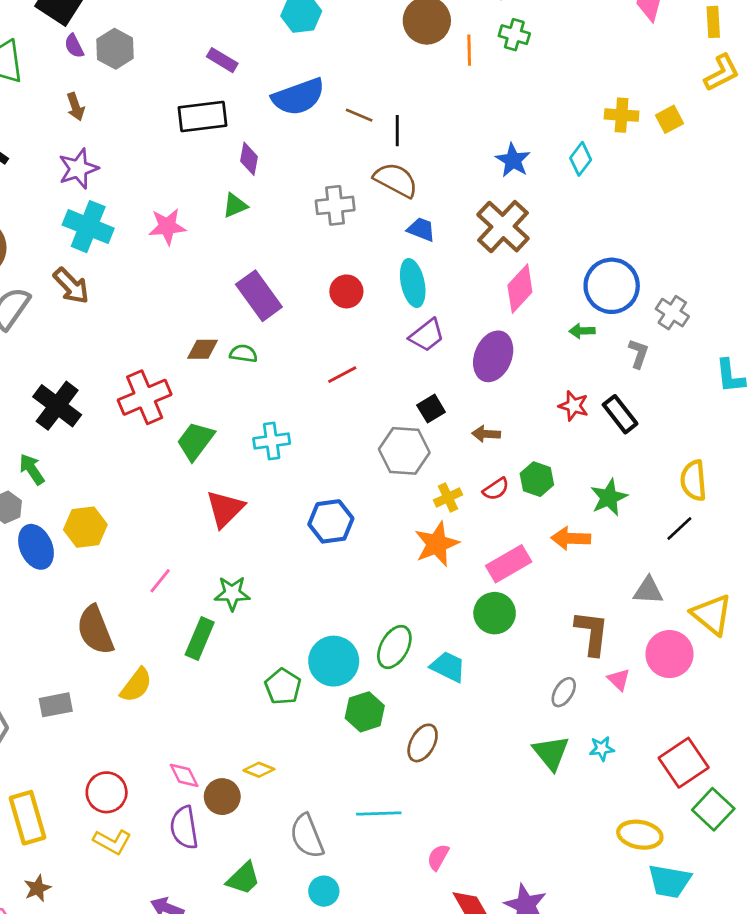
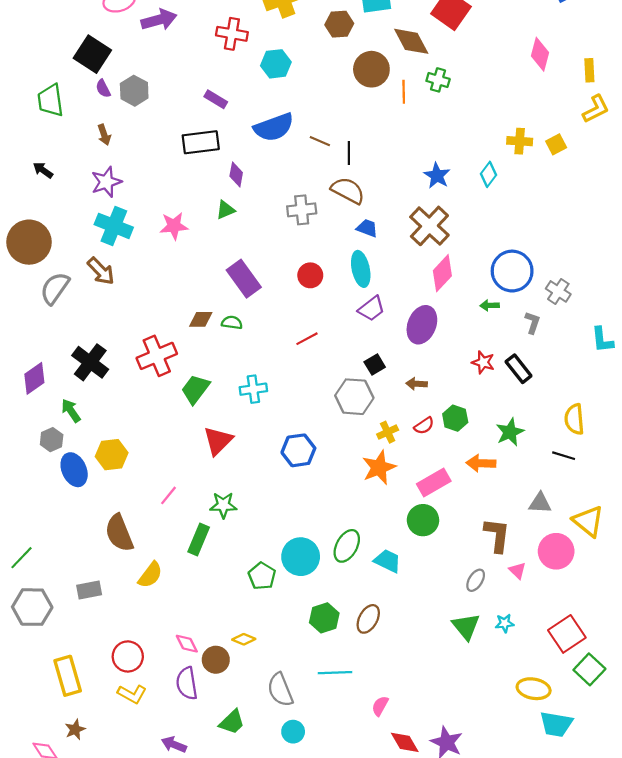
black line: (679, 528) -> (564, 456), turned 60
green hexagon: (365, 712) -> (324, 618), moved

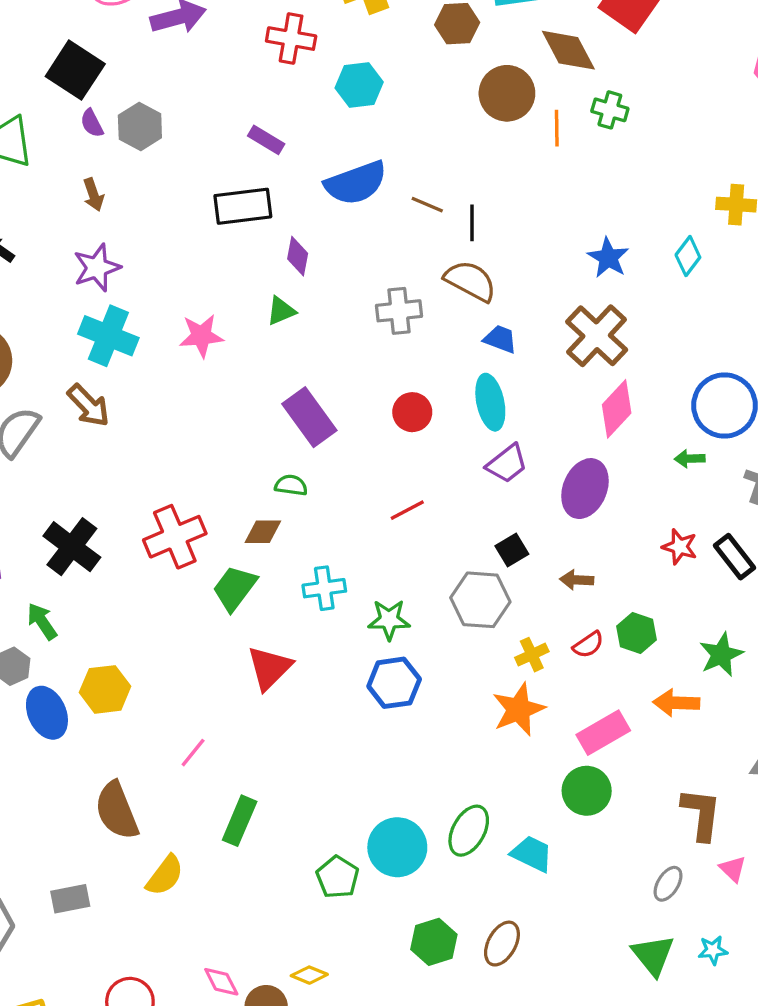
brown diamond: (201, 319) -> (263, 532), moved
green star: (223, 505) -> (389, 620), moved

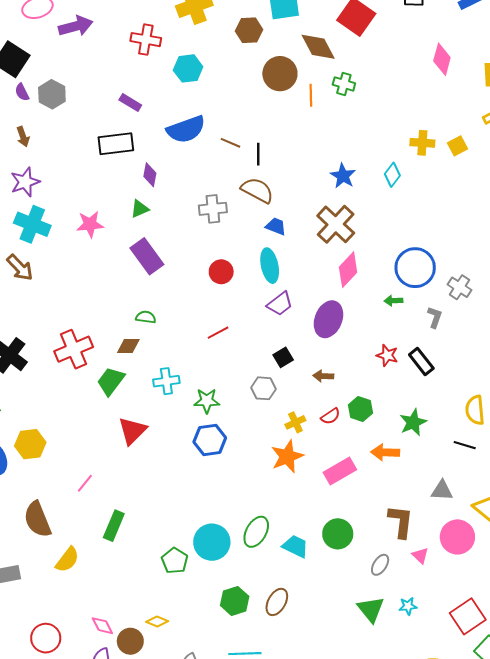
purple rectangle: (309, 417) -> (147, 256), moved
gray hexagon: (480, 600) -> (263, 388), size x0.7
green circle: (587, 791) -> (338, 534), moved

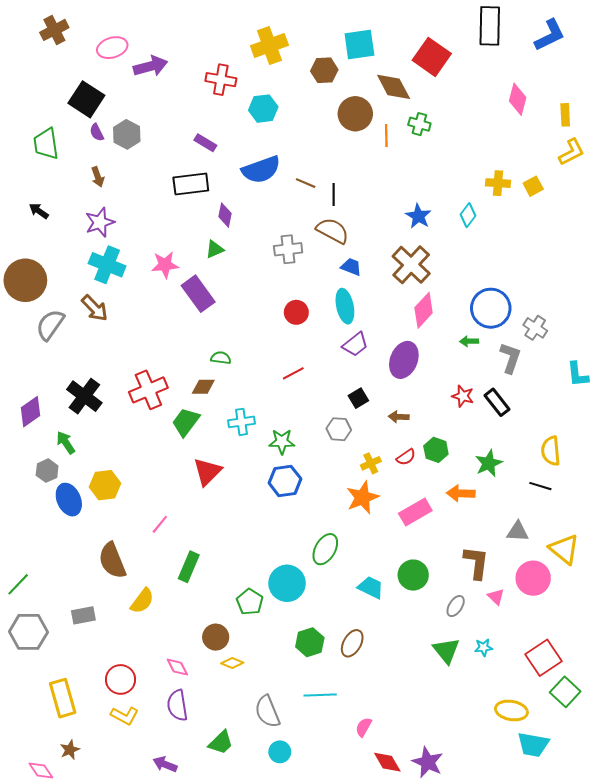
purple rectangle: (147, 256) -> (198, 294), moved
gray L-shape: (435, 317) -> (510, 358), size x1.4
green ellipse: (256, 532) -> (325, 549), moved
brown circle: (130, 641) -> (216, 637), moved

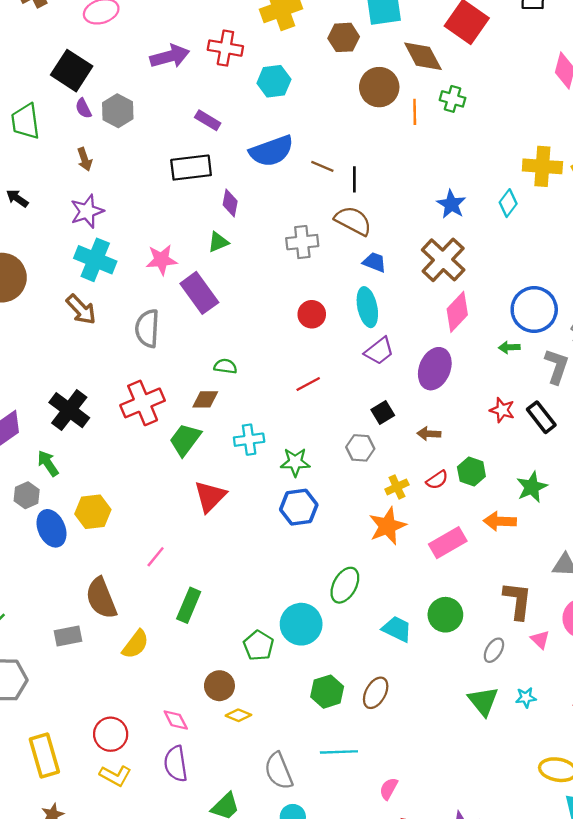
purple arrow: (151, 66) -> (170, 56), moved
yellow cross: (498, 183) -> (542, 166), size x1.4
gray semicircle: (50, 325) -> (147, 328), moved, turned -32
gray rectangle: (83, 615) -> (68, 636), moved

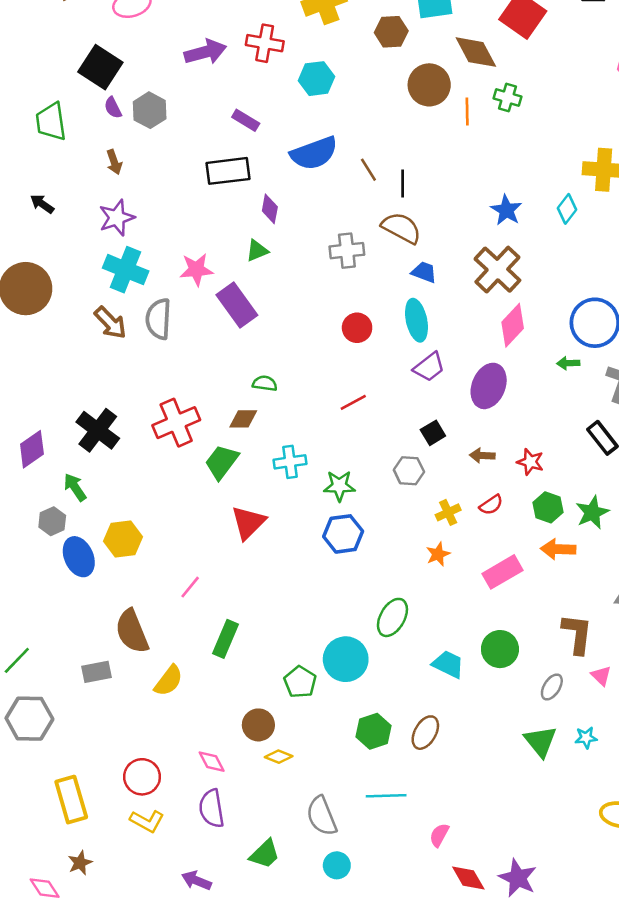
brown line: (322, 166) -> (368, 170), turned 35
gray semicircle: (147, 328) -> (158, 319), moved
red star: (502, 410) -> (530, 462), moved
green hexagon: (471, 472) -> (548, 507), moved
orange star: (387, 526) -> (438, 554), size x0.6

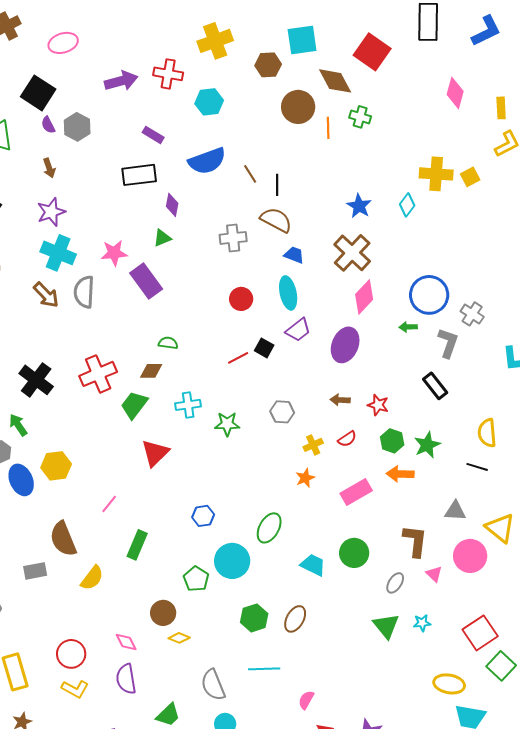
black square: (433, 433) -> (264, 348), moved, turned -30
blue hexagon: (343, 534) -> (203, 516), moved, size x0.7

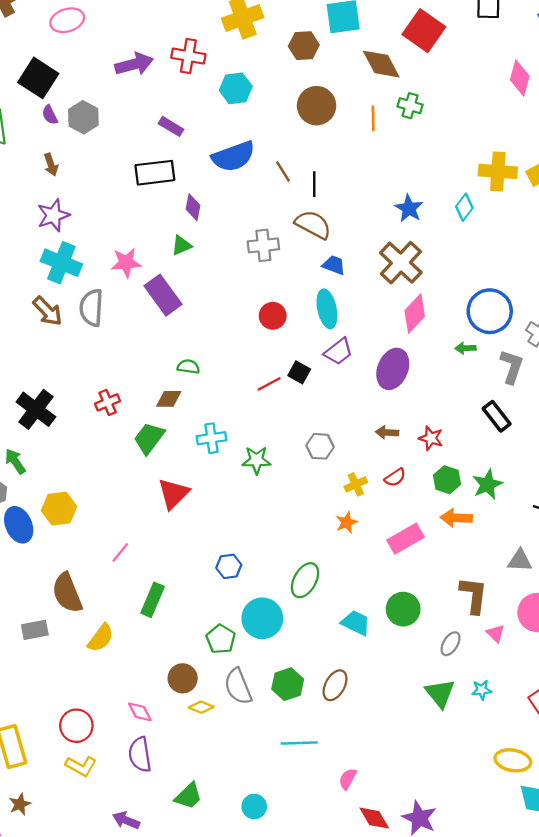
brown circle: (298, 107) -> (317, 106), moved
red cross: (98, 374) -> (108, 402), size x0.6
gray semicircle: (213, 685) -> (238, 686), moved

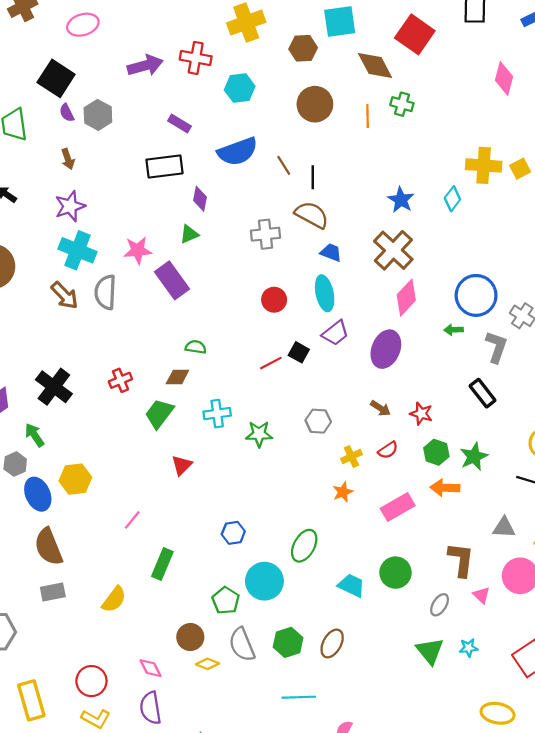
brown arrow: (387, 432) -> (380, 408), turned -150
red triangle: (173, 494) -> (182, 465), size x0.7
brown semicircle: (67, 593) -> (49, 547), moved

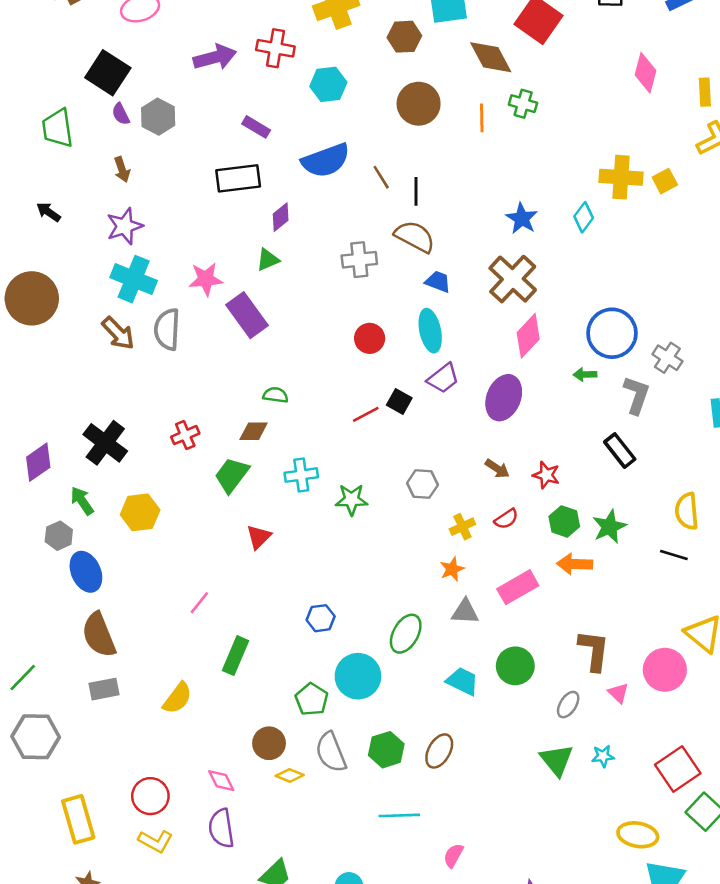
purple diamond: (200, 199) -> (281, 217), turned 40
yellow hexagon: (75, 479) -> (140, 512), moved
gray triangle: (504, 527) -> (465, 612), moved

